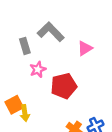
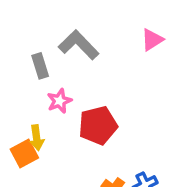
pink triangle: (85, 48) -> (152, 40), moved
yellow arrow: (25, 113) -> (37, 138), moved

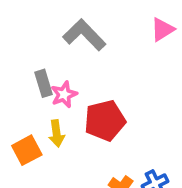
gray rectangle: (40, 66) -> (44, 83), moved
yellow arrow: (37, 138) -> (57, 133), moved

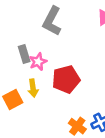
gray L-shape: (84, 35) -> (52, 21), turned -108

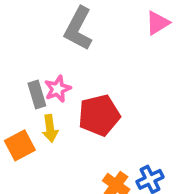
gray rectangle: (24, 54) -> (37, 95), moved

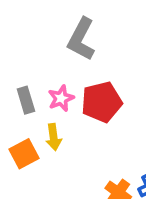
gray rectangle: (37, 95) -> (26, 100), moved
red pentagon: (99, 115) -> (102, 102), moved

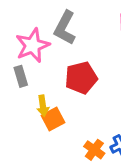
pink star: (61, 98) -> (33, 45), moved, size x1.6
orange square: (24, 154) -> (53, 119), moved

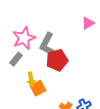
gray L-shape: (65, 28) -> (47, 44), moved
gray rectangle: (21, 76) -> (16, 59), turned 56

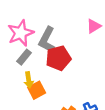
pink triangle: (88, 23) -> (94, 26), moved
gray rectangle: (16, 59) -> (24, 57), moved

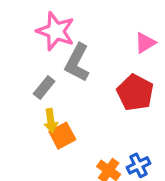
pink star: (21, 33) -> (56, 31), moved, turned -30
red pentagon: (58, 58) -> (135, 92), moved, turned -30

